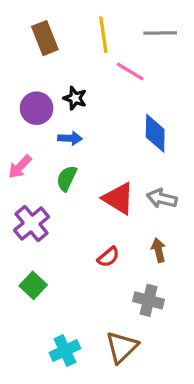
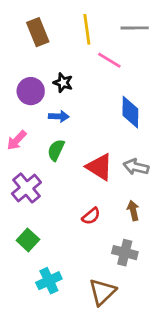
cyan cross: (65, 351) -> (49, 281), moved

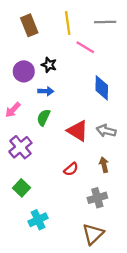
gray cross: (125, 253) -> (97, 198), turned -30
brown triangle: (102, 292) -> (93, 234), moved

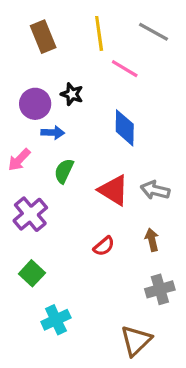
gray line: (105, 22) -> (154, 32), turned 30
blue diamond: (102, 88) -> (125, 128), moved
blue arrow: (46, 91) -> (53, 133), moved
gray cross: (97, 198) -> (160, 289), moved

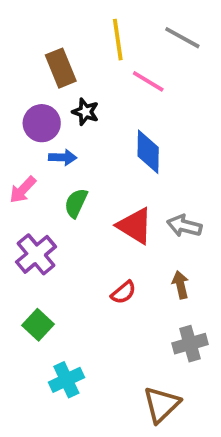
brown rectangle: (43, 37) -> (61, 68), moved

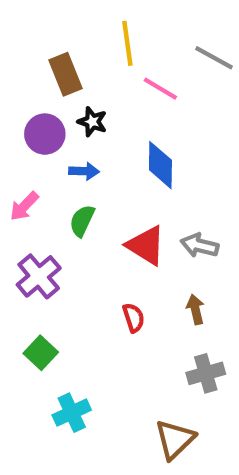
gray line: (182, 38) -> (214, 58), moved
blue arrow: (63, 157) -> (84, 171), moved
red semicircle: (123, 292) -> (134, 318), turned -68

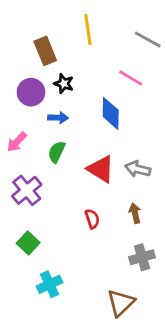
pink line: (160, 89) -> (131, 78), moved

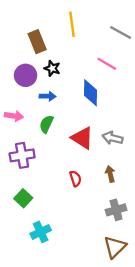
pink arrow: (17, 142) -> (14, 116), turned -126
purple cross: (27, 190) -> (22, 155), turned 30
brown triangle: (121, 303) -> (115, 247), moved

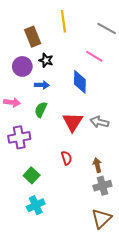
red triangle: (82, 138) -> (73, 122), turned 30
brown arrow: (110, 174) -> (97, 165), moved
green square: (23, 198) -> (32, 175), moved

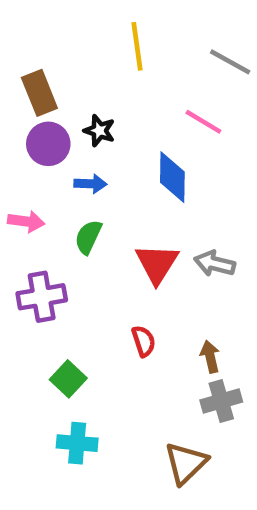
brown rectangle: (33, 37) -> (39, 93), moved
cyan cross: (36, 205) -> (77, 443), turned 30
brown triangle: (101, 219) -> (186, 463), moved

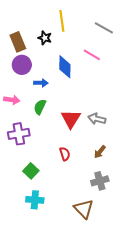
black star: (99, 131) -> (45, 38), moved
blue diamond: (172, 177) -> (65, 67), moved
brown arrow: (210, 357) -> (100, 152), moved, turned -128
brown triangle: (186, 463) -> (84, 209), turned -30

